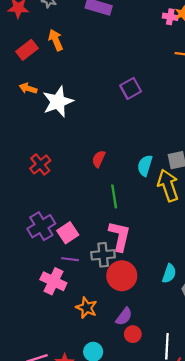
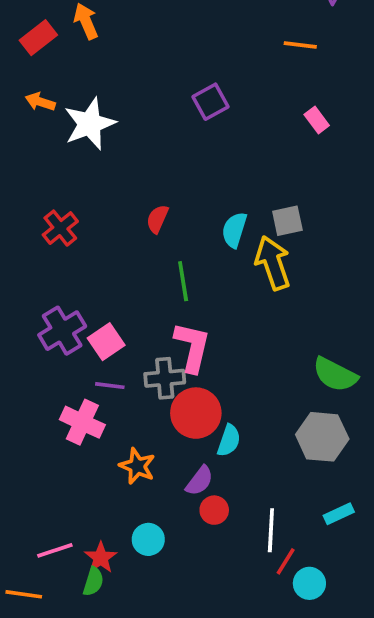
cyan semicircle: (169, 274) -> (229, 441), moved

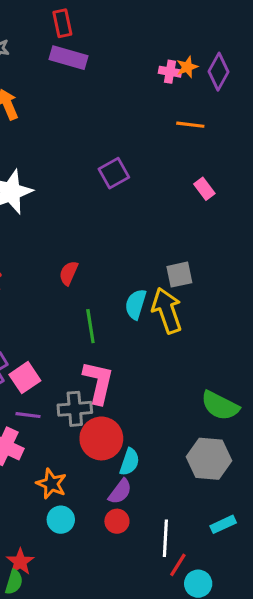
cyan semicircle: (234, 230) -> (136, 304), moved
purple semicircle: (200, 481) -> (120, 492), moved
cyan circle: (148, 539) -> (61, 520), moved

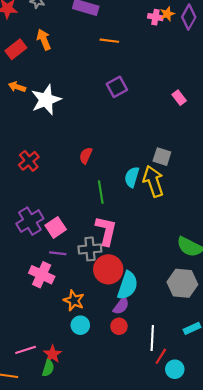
orange line: (190, 125) -> (109, 41), moved
gray square: (179, 275) -> (162, 157), turned 30
cyan semicircle: (129, 462) -> (128, 285), size x1.5

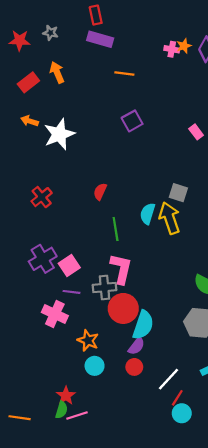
white line: (152, 338) -> (168, 379), turned 40
pink line: (26, 350) -> (77, 415), moved
cyan circle: (175, 369) -> (182, 413), moved

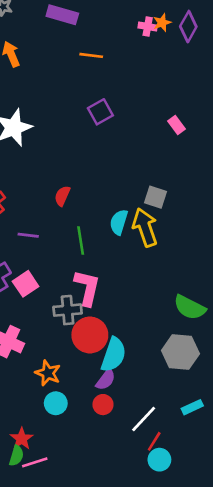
purple line: (71, 292) -> (28, 235), moved

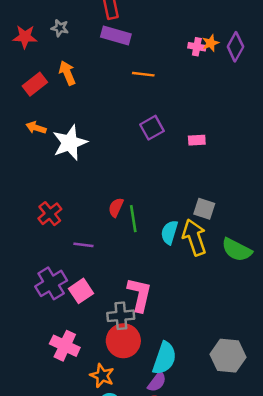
pink rectangle: (177, 125) -> (197, 140), moved, turned -56
green line: (81, 240) -> (133, 219), moved
green semicircle: (190, 307) -> (237, 250), moved
red circle: (90, 335) -> (123, 341), moved

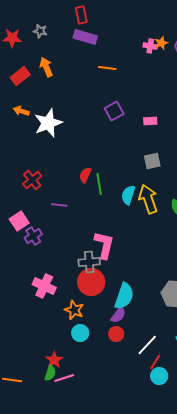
gray square: (204, 209) -> (152, 161), moved, turned -30
purple cross: (51, 283) -> (33, 236), size x0.7
pink square: (81, 291) -> (19, 221), moved

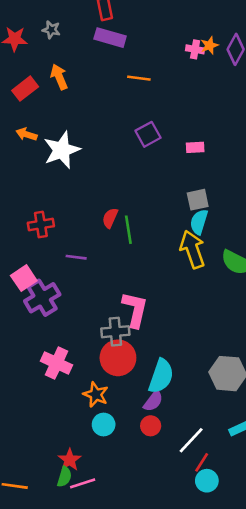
red cross: (32, 180) -> (41, 225), turned 30
cyan semicircle: (128, 195) -> (199, 222), moved
purple cross: (33, 236) -> (42, 298), size x1.5

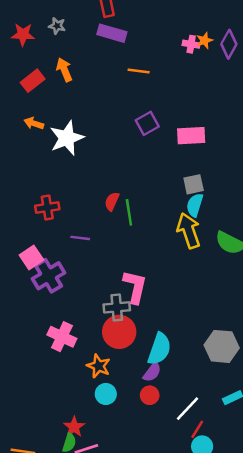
pink rectangle: (195, 147) -> (191, 136), size x1.6

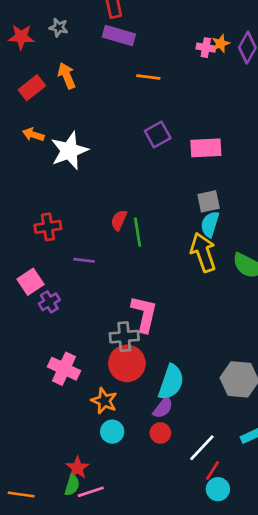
purple cross: (48, 276) -> (49, 302), size x0.6

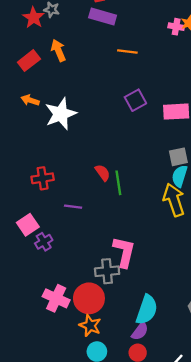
red star: (21, 37) -> (33, 18), moved, turned 30
red semicircle: (119, 220) -> (103, 173), turned 120
red circle: (127, 363) -> (89, 298), moved

